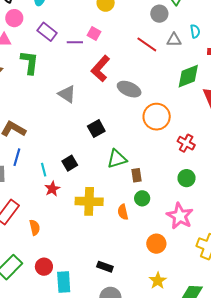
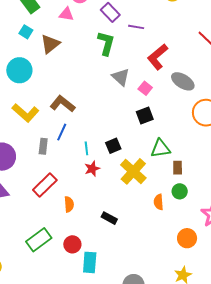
pink square: (94, 33) -> (145, 88), moved
green L-shape: (30, 62) -> (106, 43), moved
yellow cross: (89, 201) -> (133, 171), moved, turned 32
black rectangle: (105, 267) -> (109, 218), moved

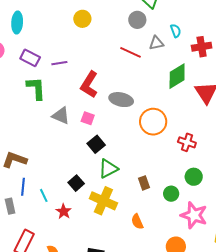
cyan line: (86, 148) -> (44, 195), moved
green triangle: (160, 149) -> (108, 169), moved
green circle: (180, 191) -> (171, 194), moved

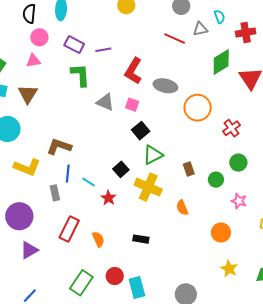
red cross: (187, 142) -> (231, 128), turned 36
cyan line: (44, 195) -> (89, 182), turned -32
pink star: (194, 215) -> (239, 201), size x0.6

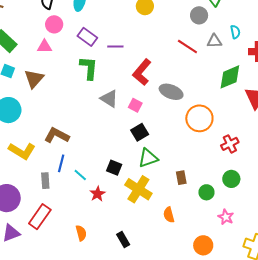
black square: (121, 169) -> (114, 168), turned -35
red rectangle: (69, 229) -> (40, 217), moved
black rectangle: (141, 239) -> (123, 239), turned 42

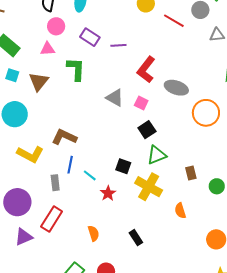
red line: (187, 47) -> (174, 21), moved
green L-shape: (89, 68) -> (76, 69), moved

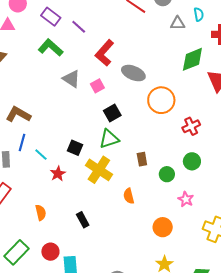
purple line: (118, 45) -> (79, 27), turned 42
green L-shape: (76, 69) -> (51, 48), moved, turned -55
pink square: (141, 103) -> (97, 86), turned 32
black square: (147, 130) -> (112, 113), moved

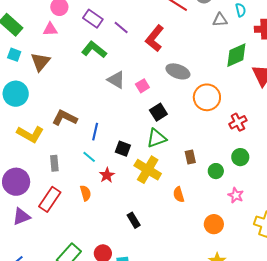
red L-shape: (105, 53) -> (155, 38), moved
blue line: (22, 142) -> (95, 132), moved
orange semicircle: (41, 213) -> (86, 193), moved

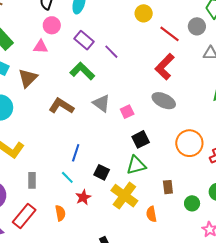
red L-shape: (155, 38) -> (165, 67), moved
orange circle: (207, 97) -> (189, 143), moved
brown L-shape: (65, 118) -> (61, 106), moved
orange semicircle: (179, 194) -> (151, 214), moved

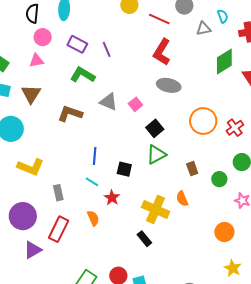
purple line: (111, 52) -> (107, 49), turned 35
yellow cross: (124, 196) -> (156, 209), moved

